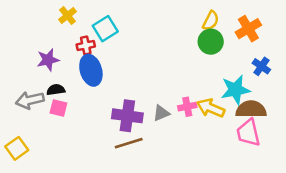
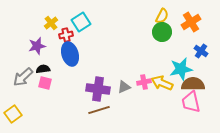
yellow cross: (68, 16) -> (51, 23), moved
gray arrow: (30, 100) -> (23, 77), turned -30

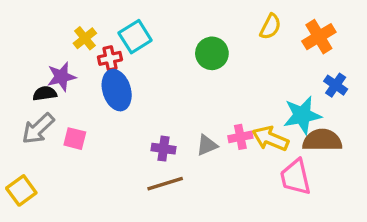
green circle: (162, 32) -> (212, 53), moved
black semicircle: (43, 69) -> (45, 93), moved
purple cross: (98, 89) -> (163, 149), size x0.6
pink trapezoid: (191, 102) -> (295, 177), moved

